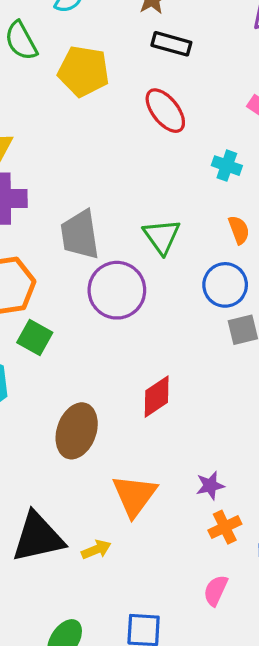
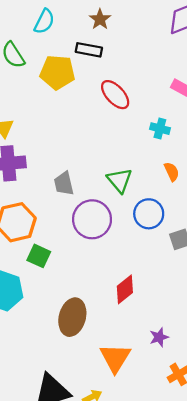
black rectangle: (171, 44) -> (89, 50), moved
gray trapezoid: (80, 235) -> (64, 184), size x0.7
blue circle: (225, 285) -> (149, 214), moved
purple star: (210, 486) -> (159, 337), moved

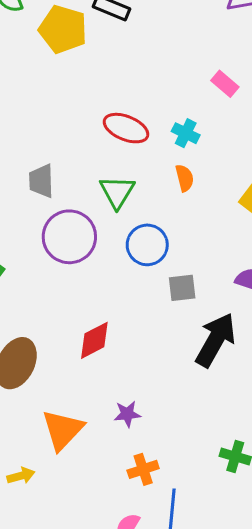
red ellipse: (115, 95) -> (126, 128), moved, turned -36
orange semicircle: (172, 172) -> (185, 178), moved

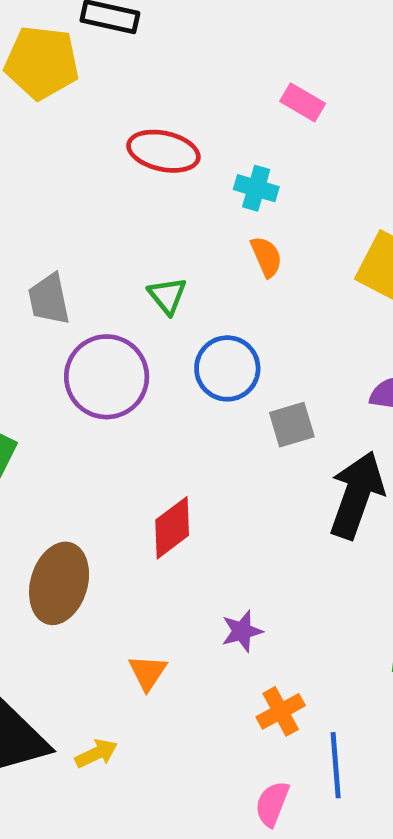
red ellipse: (126, 128) -> (163, 151), moved
green triangle: (117, 192) -> (167, 296), size x0.7
orange triangle: (63, 430) -> (148, 672), size x0.6

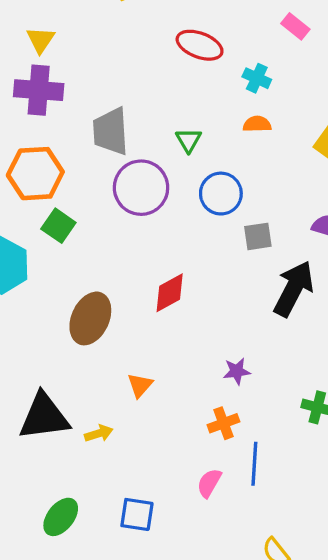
orange semicircle: (266, 257) -> (257, 124), turned -76
gray trapezoid: (49, 299) -> (111, 131), size x1.4
purple star: (242, 631) -> (237, 371), moved

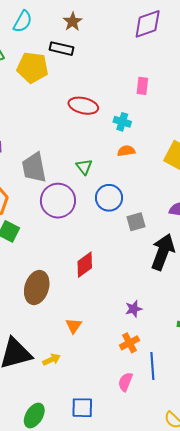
pink rectangle: (295, 26) -> (142, 86), turned 66

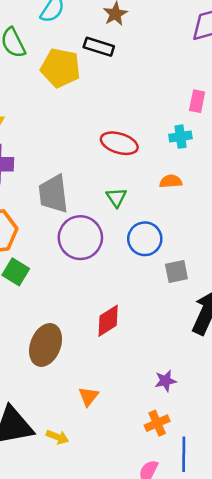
red ellipse: (83, 106) -> (119, 143), moved
cyan cross: (122, 122) -> (180, 137), moved, turned -30
yellow arrow: (51, 360) -> (57, 437), turned 42

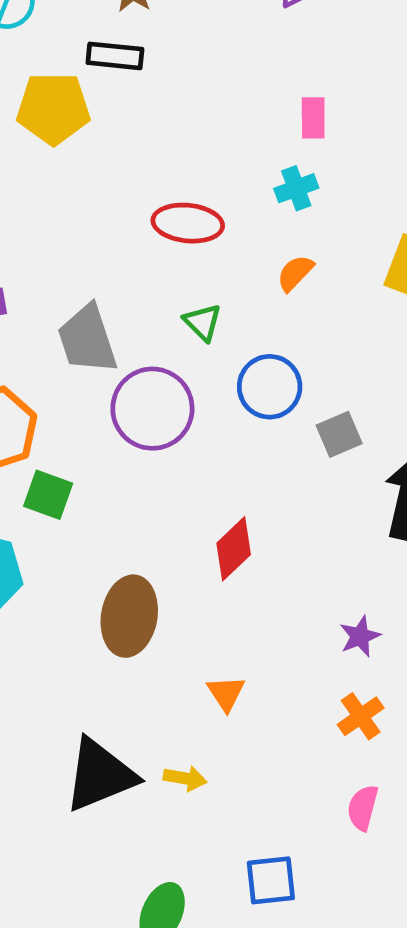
orange semicircle: (171, 181) -> (295, 273), turned -30

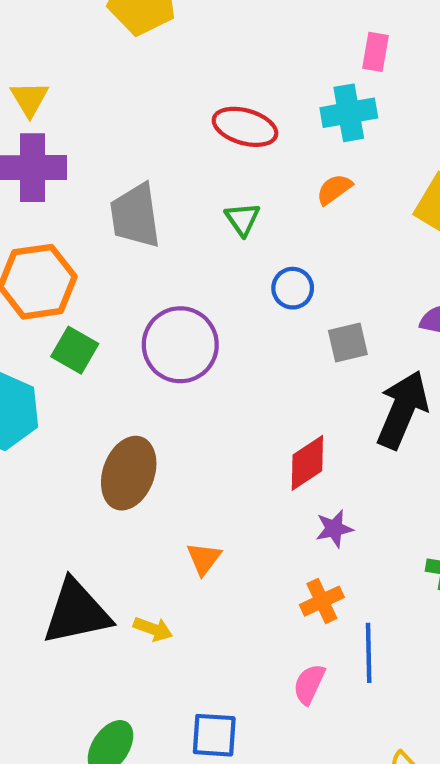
cyan cross: (296, 188) -> (349, 113), size x1.4
blue circle: (270, 387) -> (293, 288), size x0.7
purple circle: (152, 409) -> (180, 345), moved
red diamond: (234, 549) -> (307, 463), moved

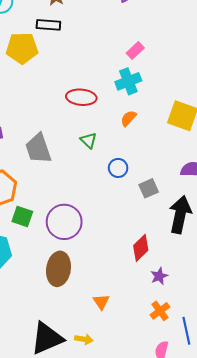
pink rectangle: (375, 52) -> (135, 51), turned 48
purple circle: (180, 345) -> (64, 222), moved

